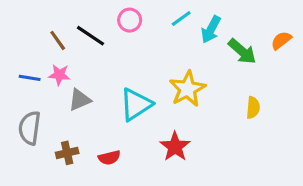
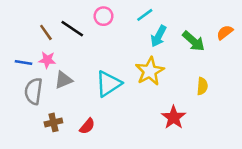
cyan arrow: (211, 29) -> (159, 36), moved
gray semicircle: (30, 128) -> (33, 91), moved
red star: (175, 147) -> (174, 117), moved
red semicircle: (109, 158) -> (87, 126), turned -36

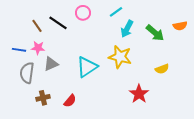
orange semicircle: (225, 32) -> (180, 26), turned -152
yellow star: (150, 71) -> (120, 57), turned -30
yellow semicircle: (202, 86) -> (162, 69), turned 64

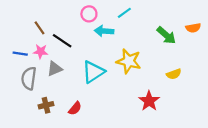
black line: (58, 23) -> (62, 41), moved
cyan arrow: (127, 29) -> (104, 31), moved, turned 66

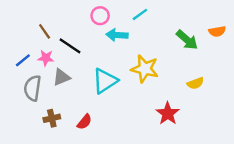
blue line: (20, 54) -> (23, 60), turned -48

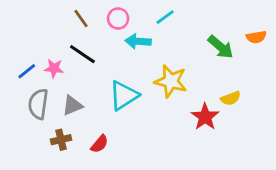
brown line: (45, 31) -> (81, 19), moved
gray triangle: (61, 77) -> (72, 105), moved
red star: (168, 113) -> (205, 117), moved

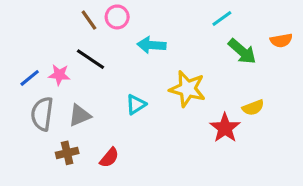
cyan line: (165, 17) -> (222, 19), moved
pink circle: (118, 19) -> (117, 17), moved
cyan triangle: (124, 95) -> (136, 104), size x0.6

